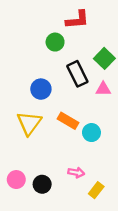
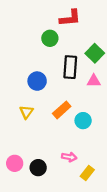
black rectangle: (77, 74) -> (70, 67), turned 30
orange rectangle: (68, 121) -> (62, 110), turned -72
yellow triangle: (29, 123) -> (26, 112), size x0.6

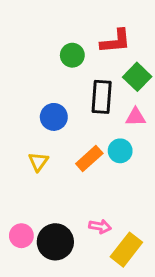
red L-shape: (70, 18) -> (116, 41), moved
cyan circle: (83, 121) -> (120, 151), moved
black circle: (38, 168) -> (55, 242), size x1.5
yellow rectangle: (87, 173) -> (126, 250), size x1.5

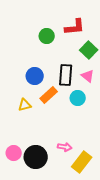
black rectangle: (102, 97) -> (66, 75), moved
pink triangle: (136, 117) -> (88, 76), turned 40
orange rectangle: (89, 159) -> (49, 95), moved
yellow triangle: (38, 162) -> (25, 105), turned 40

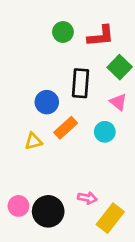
green circle: (47, 36) -> (63, 32), moved
black rectangle: (66, 75) -> (80, 83), moved

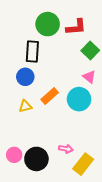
green circle: (63, 32) -> (48, 24), size x1.5
black rectangle: (80, 83) -> (32, 51), moved
blue circle: (47, 102) -> (25, 77), moved
cyan circle: (105, 132) -> (79, 99), size x1.5

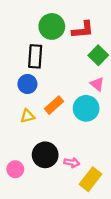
black circle: (36, 159) -> (45, 155), moved

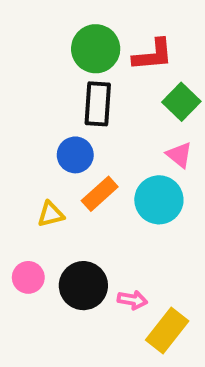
black rectangle: (35, 56) -> (98, 104), moved
blue circle: (27, 84) -> (75, 155), moved
pink circle: (15, 169) -> (28, 277), moved

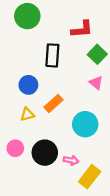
green circle: (96, 49) -> (27, 16), moved
blue circle: (75, 155) -> (28, 85), moved
cyan circle: (159, 200) -> (85, 124), moved

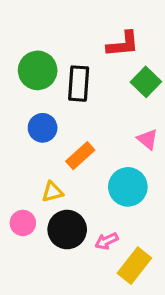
green circle: (27, 16) -> (38, 70), moved
pink triangle: (96, 83) -> (148, 139), moved
yellow triangle: (27, 114) -> (52, 192), moved
pink arrow: (71, 160) -> (107, 241), turned 144

